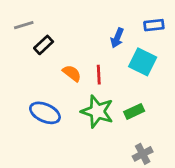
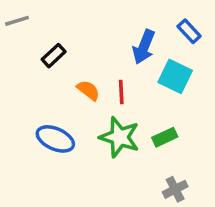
gray line: (24, 25) -> (17, 21), moved
blue rectangle: (154, 25) -> (189, 31), turned 54
blue arrow: (117, 38) -> (144, 47), size x1.4

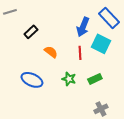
blue rectangle: (189, 31) -> (109, 18), size x1.5
red line: (121, 92) -> (80, 53), moved
green star: (120, 137) -> (69, 79), size x0.6

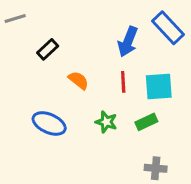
cyan square: (101, 44) -> (159, 86), moved, turned -30
gray cross: (101, 109) -> (156, 168), turned 32

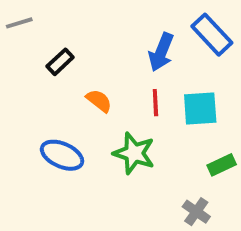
green star: (106, 122) -> (134, 153), size x1.5
green rectangle: (146, 122) -> (222, 165), moved
gray cross: (156, 168) -> (196, 212), turned 30

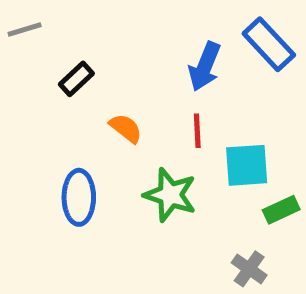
cyan square: (200, 108) -> (247, 165), moved
blue ellipse: (62, 155) -> (79, 197), turned 66

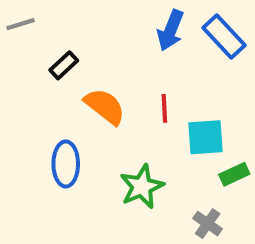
blue arrow: (205, 67) -> (171, 30), moved
orange semicircle: (126, 128) -> (105, 106), size x1.5
green star: (170, 195) -> (142, 187), moved, turned 30

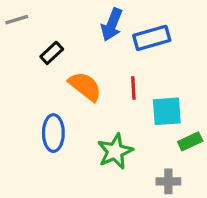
blue arrow: (171, 30) -> (112, 25), moved
blue rectangle: (224, 36) -> (152, 38), moved, turned -63
gray cross: (208, 224) -> (168, 181), turned -35

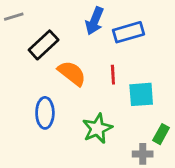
black rectangle: (52, 53) -> (44, 45), size x1.5
green rectangle: (190, 141) -> (161, 134), moved, turned -36

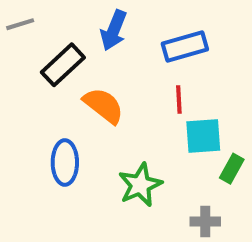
blue arrow: (95, 21) -> (114, 30), moved
red line: (113, 75) -> (179, 99), moved
green rectangle: (161, 134) -> (232, 169), moved

